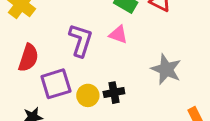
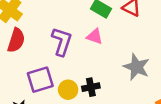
red semicircle: (28, 58) -> (16, 40), moved

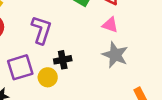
pink triangle: (95, 37) -> (110, 25), moved
black cross: (91, 87) -> (63, 60), moved

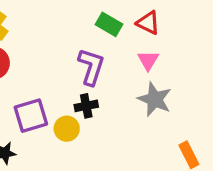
pink triangle: (110, 25) -> (148, 60), turned 42
purple L-shape: (41, 30) -> (91, 67), moved

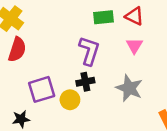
green rectangle: (109, 24) -> (103, 17), turned -36
gray star: (155, 99) -> (129, 88), moved

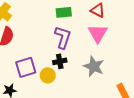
green rectangle: (103, 17) -> (64, 12), moved
pink triangle: (134, 46) -> (98, 33), size x1.5

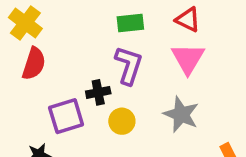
black cross: (60, 61) -> (98, 92), moved
yellow circle: (48, 75) -> (122, 121), moved

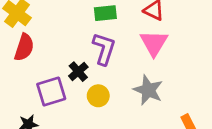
black cross: (98, 92) -> (78, 72), turned -30

